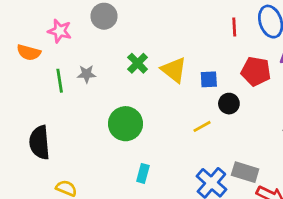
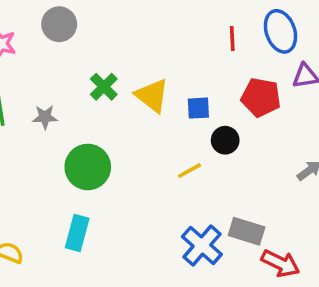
gray star: (87, 74) -> (45, 117), moved
cyan rectangle: (143, 173) -> (77, 233), moved, size x1.4

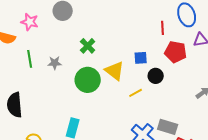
red line: (232, 38) -> (163, 28), moved
yellow triangle: (152, 96) -> (115, 71), moved
green circle: (88, 167) -> (88, 80), moved

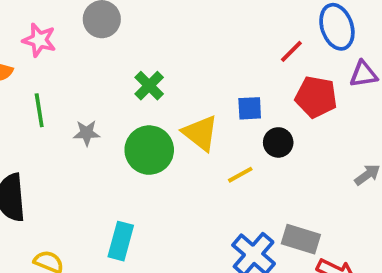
red line: (163, 28) -> (291, 51), turned 48
gray star: (55, 63) -> (87, 133), moved

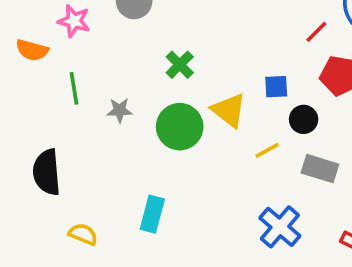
gray rectangle: (301, 239) -> (320, 169), moved

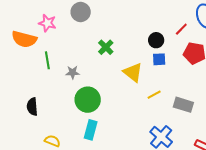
orange semicircle: (32, 50) -> (24, 39), size x1.4
black circle: (304, 119) -> (156, 40), moved
green circle: (180, 127) -> (88, 100), moved
black semicircle: (47, 172) -> (32, 107), size x0.7

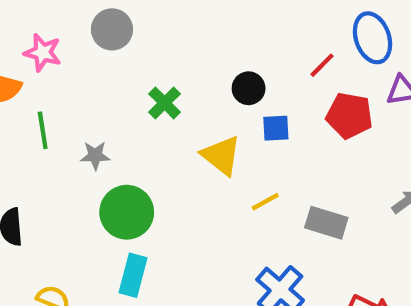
black circle: (156, 40) -> (249, 88), moved

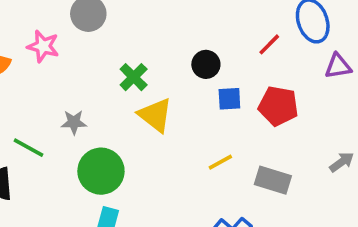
pink star: (43, 53) -> (43, 46), moved
red pentagon: (349, 116) -> (278, 106), moved
green line: (43, 130) -> (29, 148), moved, turned -52
yellow triangle: (221, 155) -> (155, 115), moved

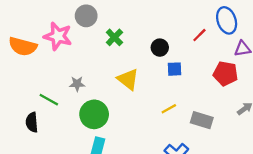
pink star: (43, 46) -> (58, 36), size x1.4
green cross: (134, 77) -> (114, 37), moved
red pentagon: (278, 106) -> (225, 74), moved

